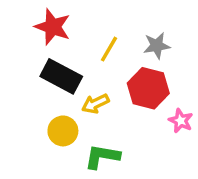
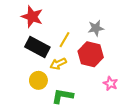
yellow line: (109, 49) -> (65, 40), moved
pink star: (181, 121) -> (110, 83), moved

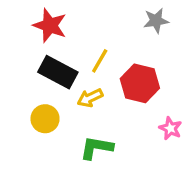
gray star: (96, 28) -> (156, 21), moved
yellow circle: (38, 80) -> (45, 119), moved

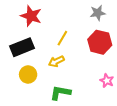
black rectangle: (58, 72) -> (22, 47), moved, turned -50
red hexagon: (140, 83) -> (100, 42), moved

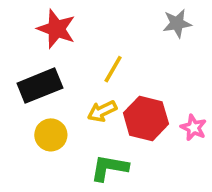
red hexagon: (100, 42) -> (146, 118), moved
pink star: (107, 81) -> (194, 128), moved

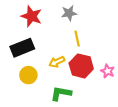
gray star: (177, 23) -> (69, 13), moved
yellow line: (113, 69) -> (77, 39), moved, turned -42

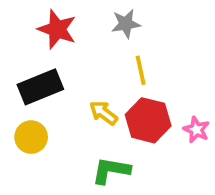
yellow arrow: (57, 62) -> (104, 113), turned 63
yellow circle: (28, 75) -> (31, 137), moved

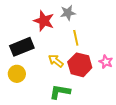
red star: (57, 29) -> (44, 21), moved
pink star: (196, 130) -> (106, 62), moved

